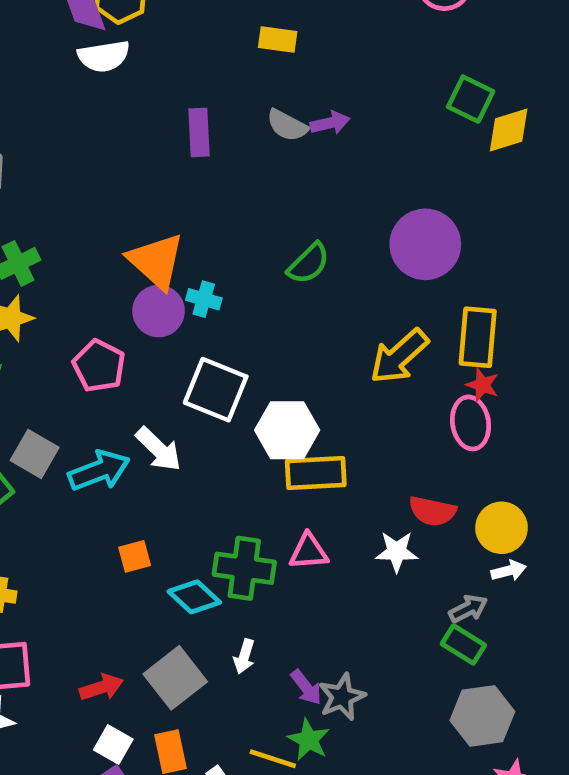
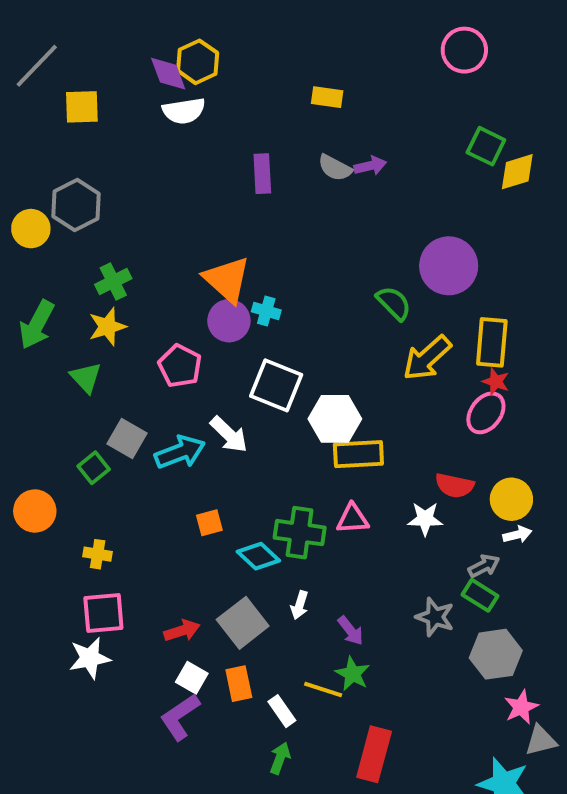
green semicircle: (309, 263) -> (394, 303), moved, turned -90
pink ellipse: (471, 423) -> (486, 413), turned 45
gray star: (342, 697) -> (435, 617), moved, turned -30

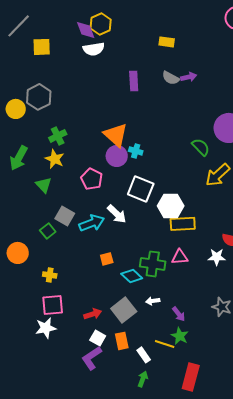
yellow star: (107, 327) -> (55, 159), turned -30
white arrow: (300, 605) -> (153, 301), turned 64

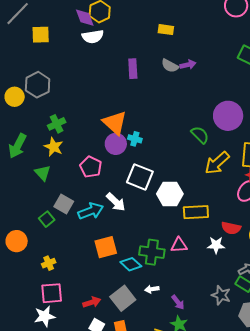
yellow rectangle: (183, 224) -> (196, 212), moved
orange square: (107, 259) -> (106, 247), size x1.6
yellow cross: (50, 275) -> (49, 263), turned -32

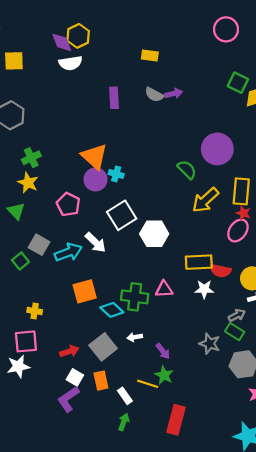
white square: (140, 177) -> (122, 215), turned 36
yellow rectangle: (196, 212) -> (199, 262), moved
yellow cross: (49, 263) -> (35, 311), moved, turned 32

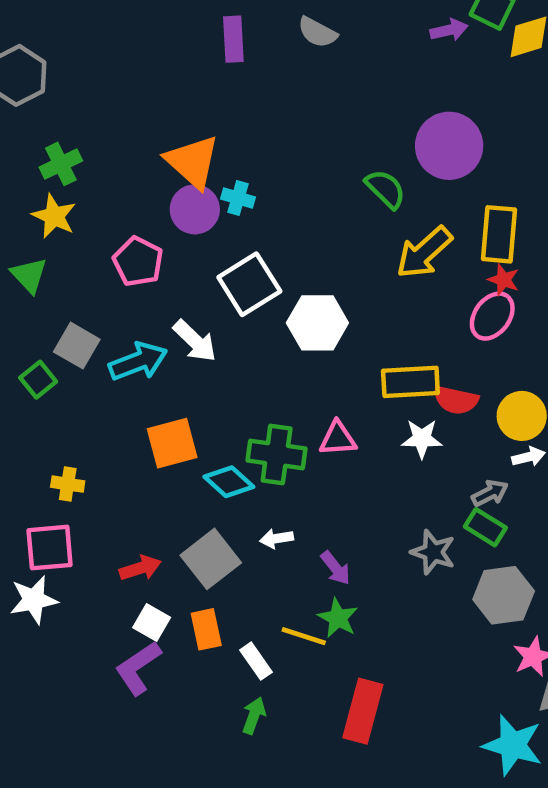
purple arrow: (174, 94) -> (449, 30), moved

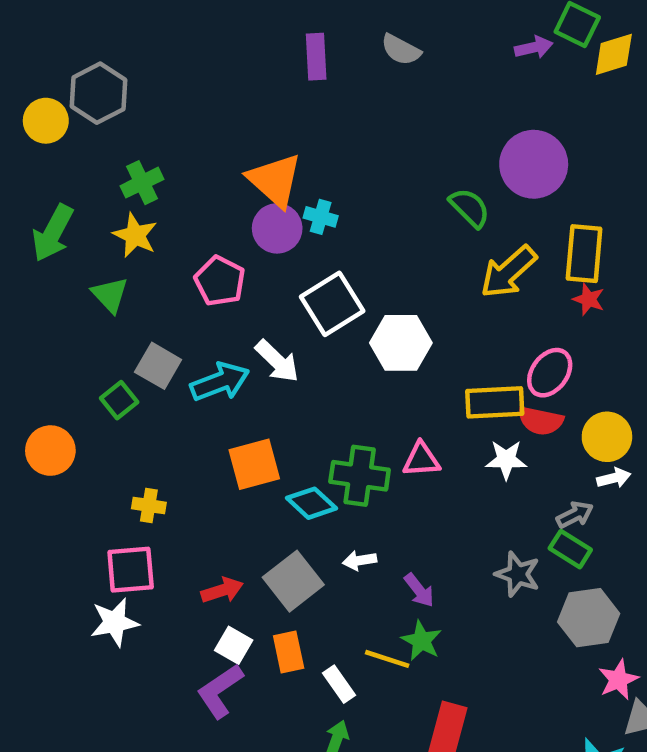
pink ellipse: (492, 316) -> (550, 373), moved

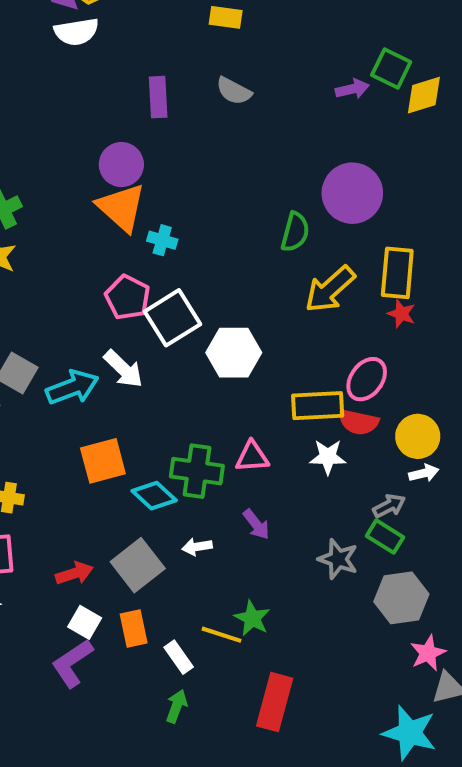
green semicircle: (470, 208) -> (295, 232), turned 60
purple circle: (277, 228) -> (121, 165), moved
pink pentagon: (220, 281) -> (127, 297), moved
purple arrow: (419, 590) -> (256, 524), moved

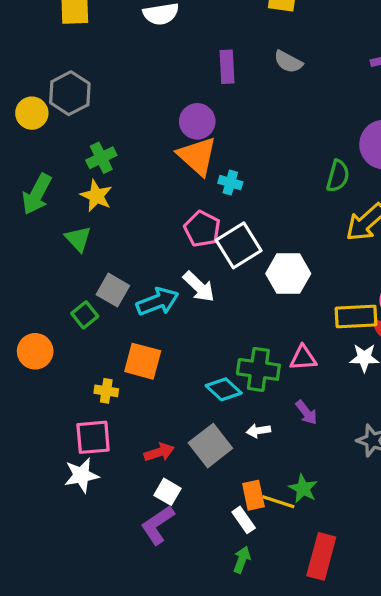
orange square: (103, 461) -> (143, 361), moved, turned 30
orange rectangle: (134, 629) -> (253, 495), moved

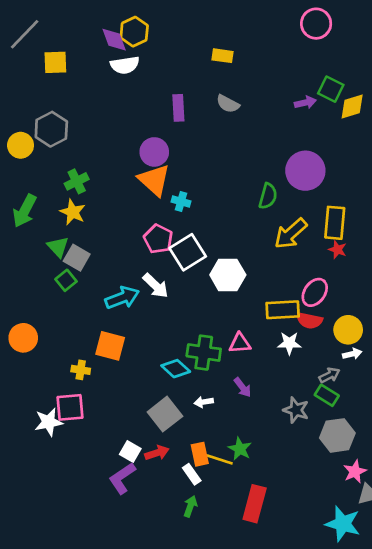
gray square: (113, 290) -> (77, 258), moved
green square: (85, 315) -> (66, 280), moved
red arrow: (159, 452) -> (157, 453), moved
white star: (81, 475) -> (49, 422), moved

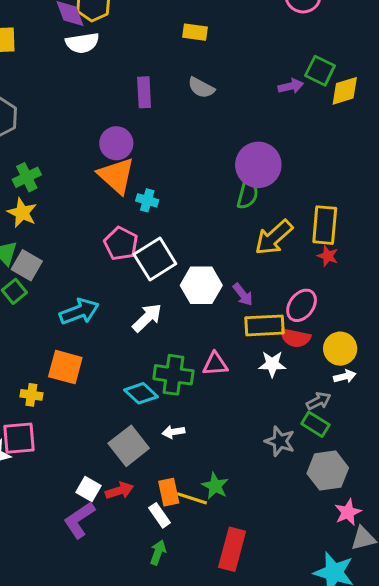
purple circle: (305, 171) -> (258, 165), moved
white arrow: (156, 286) -> (147, 318), moved, turned -88
purple arrow: (243, 387) -> (243, 295), moved

